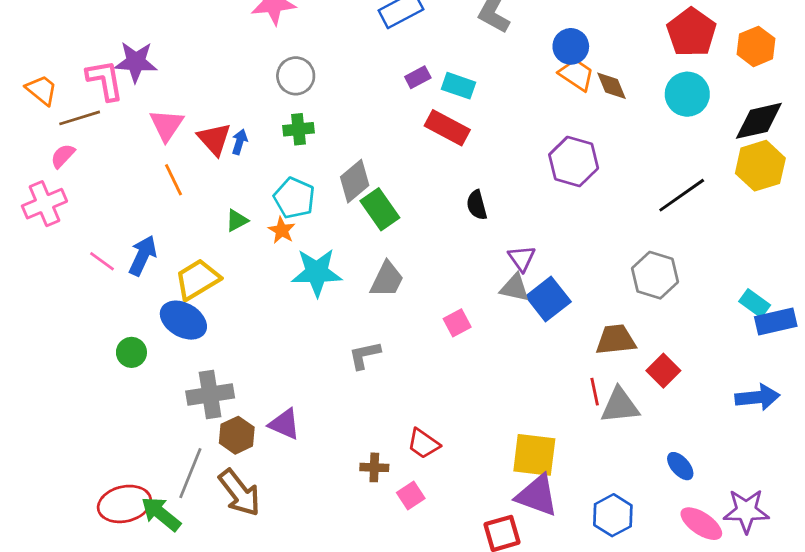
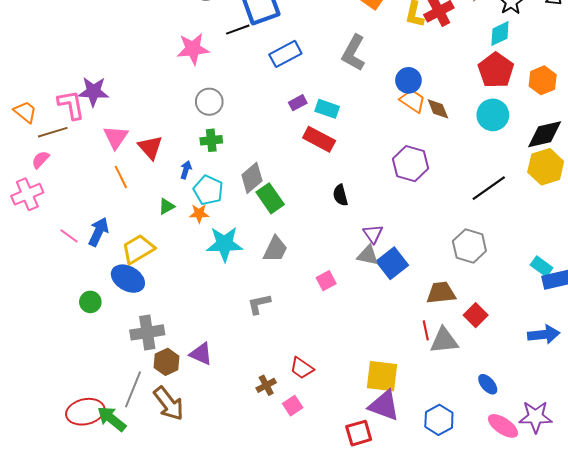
blue arrow: (240, 142) -> (186, 170), moved
orange star: (282, 230) -> (199, 214), turned -30
brown cross: (374, 467) -> (266, 385), turned -30

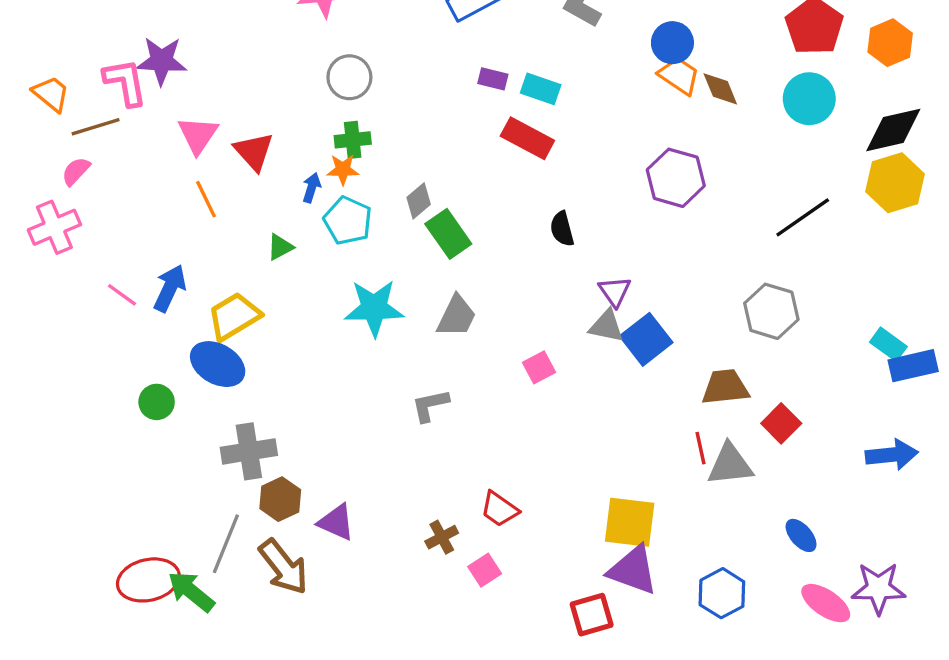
purple rectangle: (298, 103) -> (493, 79), turned 42
gray diamond: (252, 178) -> (419, 201), size x0.7
orange star: (199, 214) -> (343, 170), moved
purple triangle: (201, 354) -> (336, 522), moved

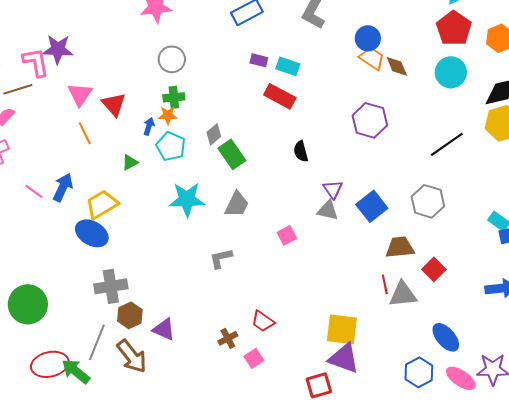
blue square: (646, 339) -> (372, 206), moved
green circle: (157, 402) -> (28, 304), moved, size x1.8
blue ellipse: (801, 535) -> (446, 337), size x1.4
blue hexagon: (722, 593) -> (419, 372), moved

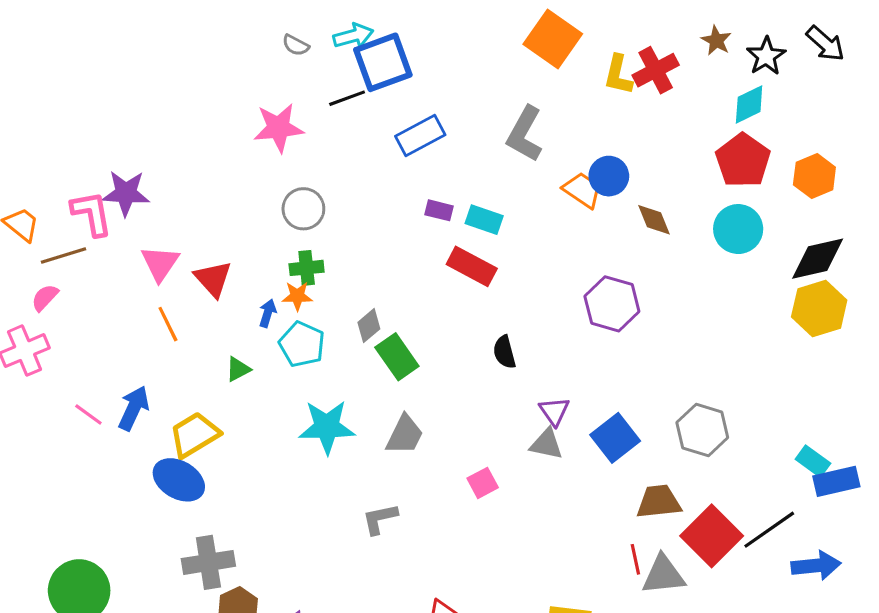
orange trapezoid: (372, 58) -> (582, 190), moved
black line: (447, 144) -> (769, 530), moved
red square: (434, 269) -> (712, 536), size x1.6

